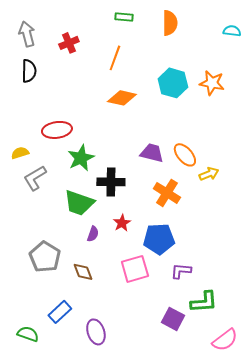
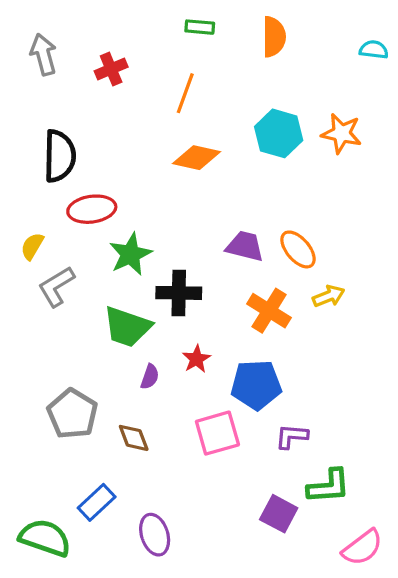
black semicircle: (29, 71) -> (60, 156), moved, size x1.4
yellow semicircle: (20, 153) -> (32, 246), turned -42
yellow arrow: (209, 174) -> (329, 296), moved
green semicircle: (28, 334) -> (45, 538), size x1.5

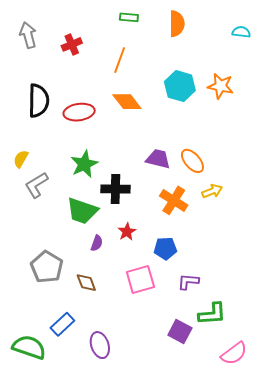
orange diamond: (197, 158) -> (127, 102), turned 40
red ellipse: (92, 209) -> (79, 112), moved
blue pentagon: (256, 385) -> (165, 248), size x0.7

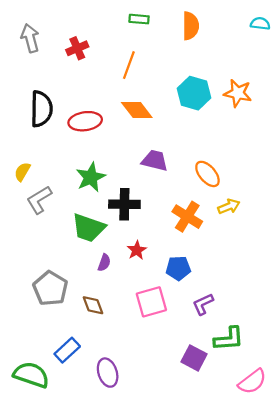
cyan semicircle: (241, 32) -> (260, 24), moved
purple trapezoid: (158, 159) -> (155, 160), moved
purple L-shape: (188, 282) -> (203, 304), turned -30

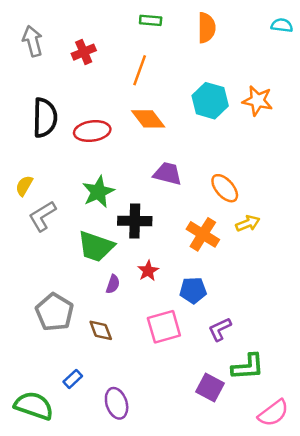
blue rectangle: (67, 350) -> (73, 379), size x0.7

